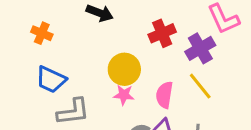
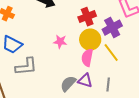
yellow circle: (124, 69) -> (90, 40), moved
pink star: (124, 95) -> (60, 42), moved

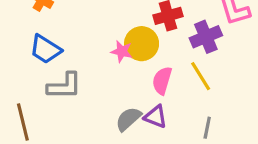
yellow circle: (90, 40) -> (142, 44), moved
gray line: (108, 85) -> (207, 128), moved

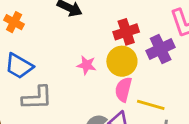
yellow circle: (142, 44) -> (122, 61), moved
yellow line: (201, 76) -> (151, 105), moved, turned -40

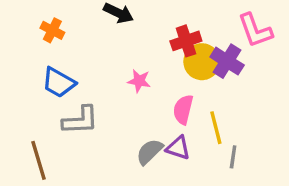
purple cross: (161, 49) -> (227, 61), turned -32
yellow circle: (122, 61) -> (202, 62), moved
yellow line: (151, 105) -> (216, 128), turned 60

